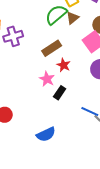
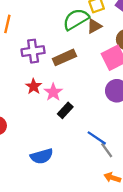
purple cross: (13, 36) -> (33, 51), moved
red star: (64, 65) -> (34, 86), moved

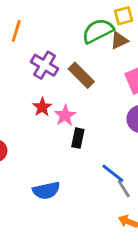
purple cross: (33, 51) -> (44, 65), turned 35
brown rectangle: (64, 57) -> (81, 75), turned 65
black rectangle: (65, 110) -> (78, 138), turned -35

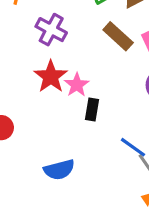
brown rectangle: (81, 75) -> (118, 36), moved
red star: (42, 107) -> (51, 77), size x1.5

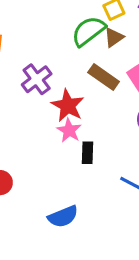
purple cross: (51, 30) -> (37, 79), turned 32
red star: (51, 77) -> (68, 106), moved

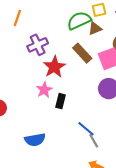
pink star: (69, 130) -> (44, 90), moved

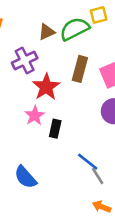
brown triangle: (95, 29) -> (47, 32), moved
brown rectangle: (82, 53) -> (80, 69), turned 60
blue semicircle: (35, 140) -> (25, 177), turned 60

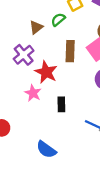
green semicircle: (75, 29) -> (58, 20), size x0.6
pink star: (35, 115) -> (33, 93), moved

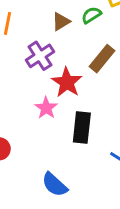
brown rectangle: (70, 51) -> (102, 59), turned 30
black rectangle: (61, 104) -> (82, 127), size x1.5

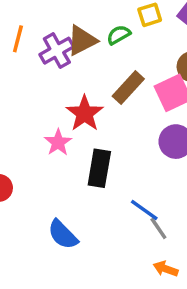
brown triangle: (61, 22) -> (82, 40), size x1.4
purple cross: (40, 56) -> (57, 51), moved

